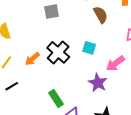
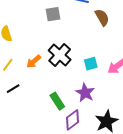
cyan square: (89, 48) -> (91, 64), moved, turned -32
purple star: (98, 83) -> (85, 93), moved

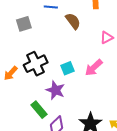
black cross: (60, 55) -> (36, 64), turned 30
purple star: (85, 93) -> (55, 90), moved

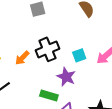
green rectangle: (39, 110) -> (49, 96), turned -36

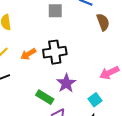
cyan square: (79, 55) -> (95, 100), moved, turned -32

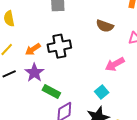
brown semicircle: (103, 22) -> (105, 26), moved, turned 132
purple star: (66, 83) -> (34, 73), moved

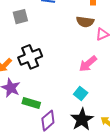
brown semicircle: (105, 26) -> (85, 22), moved

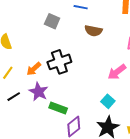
gray square: (20, 17) -> (52, 21), turned 35
brown semicircle: (85, 22) -> (93, 31), moved

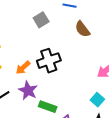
gray square: (52, 21) -> (41, 20), turned 35
brown semicircle: (93, 31) -> (82, 29), turned 42

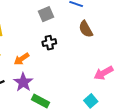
black cross: (49, 61) -> (49, 43), moved, size x0.6

